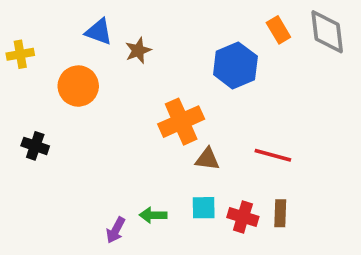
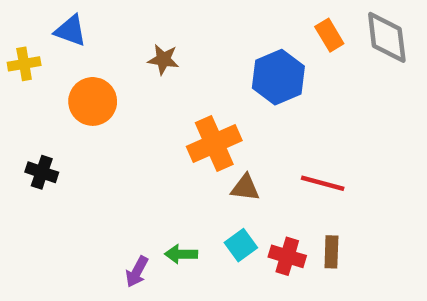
blue triangle: (99, 32) -> (71, 31), moved
brown star: (138, 50) -> (163, 59), turned 30
cyan square: (204, 208) -> (241, 245), turned -35

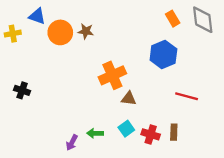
blue hexagon: (278, 77) -> (163, 54), moved
orange circle: (93, 101) -> (60, 32), moved
red line: (323, 183) -> (187, 96), moved

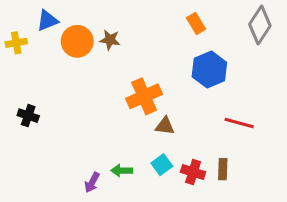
blue triangle: (37, 16) -> (47, 21), turned -42
orange rectangle: (173, 19) -> (196, 24), moved
gray diamond: (203, 20) -> (260, 25), turned 40

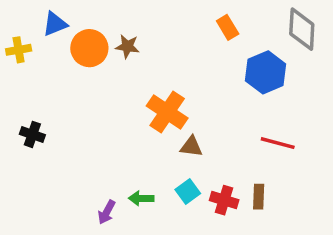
gray diamond: (260, 25) -> (302, 29), turned -30
blue hexagon: (209, 70) -> (266, 72), moved
orange cross: (144, 96) -> (167, 112), turned -32

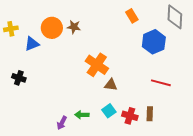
blue triangle: (55, 24) -> (32, 44), moved

